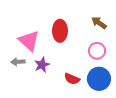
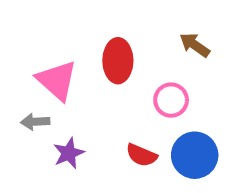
pink circle: (97, 51) -> (171, 100), moved
purple star: (42, 65) -> (69, 153), moved

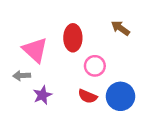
pink circle: (171, 100) -> (95, 66), moved

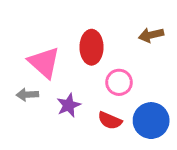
brown arrow: (120, 28) -> (151, 35), turned -48
purple star: (42, 95) -> (69, 105), moved

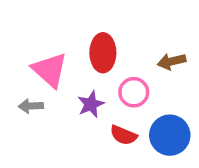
brown arrow: (151, 35) -> (172, 61), moved
purple star: (69, 105) -> (91, 104), moved

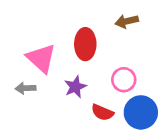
brown arrow: (172, 61) -> (127, 21), moved
pink circle: (134, 92) -> (124, 80), moved

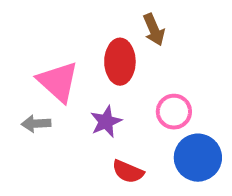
brown arrow: (127, 21) -> (154, 30), moved, turned -100
red semicircle: (102, 112) -> (128, 172), moved

